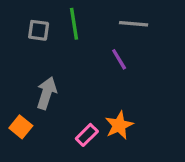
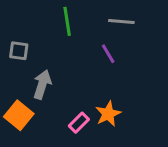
gray square: (39, 30) -> (19, 51), moved
orange square: (21, 127) -> (19, 115), size x1.4

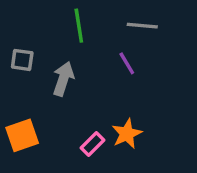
gray arrow: (42, 84) -> (63, 79), moved
orange square: (19, 115) -> (22, 135), turned 32

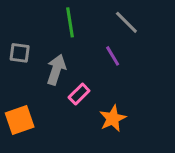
gray line: (142, 26) -> (126, 22), turned 40
pink rectangle: (92, 144) -> (79, 94), moved

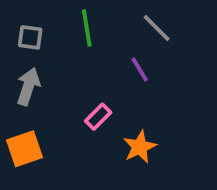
gray square: (20, 53) -> (30, 37), moved
gray arrow: (56, 70) -> (28, 87), moved

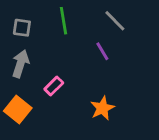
pink rectangle: (98, 117) -> (54, 86), moved
orange square: (25, 149) -> (18, 110), turned -32

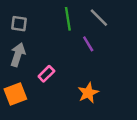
green line: (64, 21) -> (68, 19), moved
orange square: (18, 110) -> (15, 94), turned 30

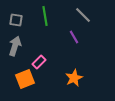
green line: (68, 19) -> (45, 16), moved
orange square: (15, 94) -> (25, 79), moved

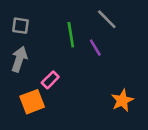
green line: (45, 16) -> (71, 35), moved
orange star: (74, 78) -> (122, 100), moved

